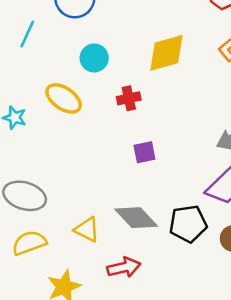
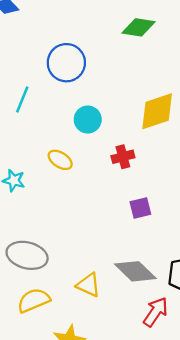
yellow ellipse: (64, 98) -> (60, 160), size x0.7
red arrow: (124, 267) -> (156, 312), moved, turned -40

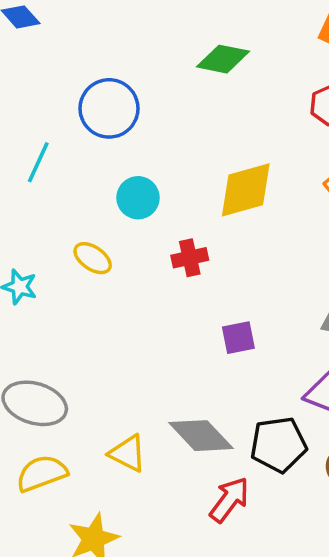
purple square: (140, 208) -> (238, 338), moved

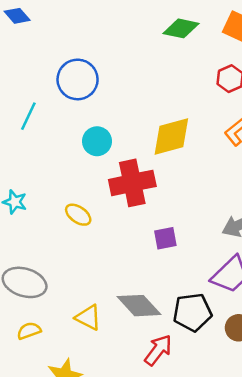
green diamond: (223, 59) -> (181, 28), moved
yellow ellipse: (93, 258) -> (78, 215), moved
red cross: (190, 258) -> (132, 183), size x1.8
yellow semicircle: (42, 473) -> (29, 331), size x0.7

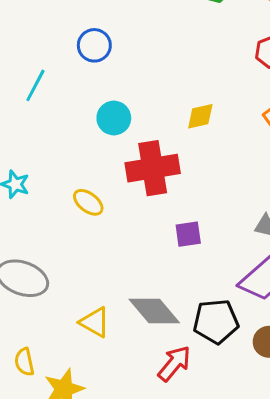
blue circle: (78, 79) -> (94, 45), size x0.7
yellow diamond: (171, 136) -> (200, 116), size x0.6
yellow semicircle: (29, 331) -> (24, 362), moved, turned -85

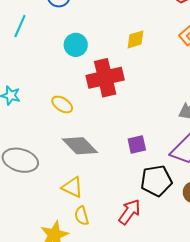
purple square: (188, 234) -> (137, 145), moved
gray diamond: (154, 311) -> (80, 146), moved
yellow semicircle: (24, 362) -> (82, 216), moved

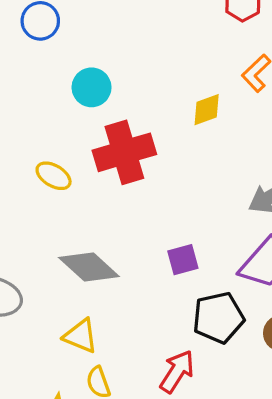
yellow diamond: (136, 39) -> (207, 110), moved
cyan circle: (76, 45) -> (92, 87), moved
yellow ellipse: (62, 104) -> (54, 176), moved

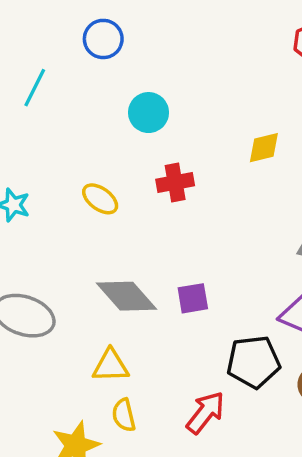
red cross: (124, 152) -> (175, 183), size x0.6
purple square: (183, 260) -> (193, 298), moved
yellow triangle: (81, 336) -> (111, 366), turned -30

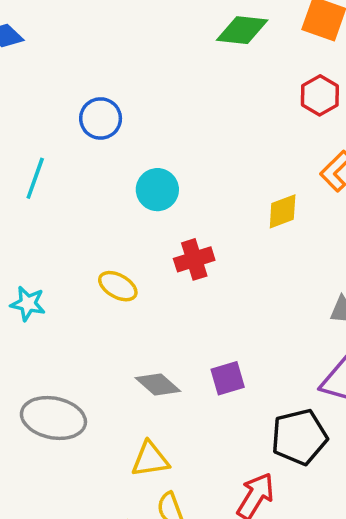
gray diamond: (126, 296) -> (158, 384), size x0.7

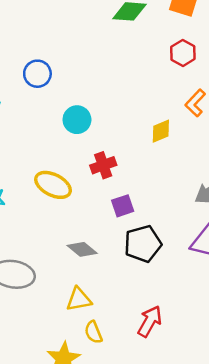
yellow ellipse: (118, 286) -> (53, 185), size x1.4
purple square: (228, 378) -> (123, 206), moved
black pentagon: (299, 437) -> (143, 244), moved

